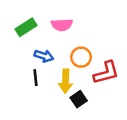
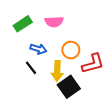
black line: (36, 78) -> (31, 68), turned -32
black square: (79, 99) -> (69, 87), size x1.5

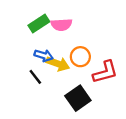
green rectangle: (23, 24) -> (39, 23), moved
yellow arrow: (57, 71) -> (58, 64), moved, turned -72

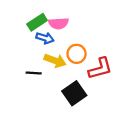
blue arrow: (44, 56) -> (45, 38), moved
black line: (35, 77) -> (34, 73), turned -49

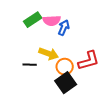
blue arrow: (45, 38) -> (64, 28), moved, turned -84
orange circle: (77, 54) -> (65, 67), moved

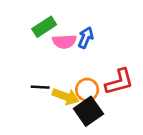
pink semicircle: (52, 21) -> (64, 42), moved
yellow arrow: (49, 54) -> (66, 96), moved

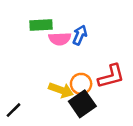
green rectangle: (44, 27) -> (41, 25), turned 30
black line: (40, 87) -> (14, 110), moved, turned -48

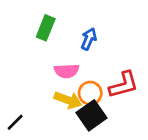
green rectangle: (41, 25) -> (46, 28), turned -65
pink semicircle: (60, 39) -> (67, 71), moved

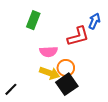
blue arrow: (89, 39) -> (94, 21), moved
red L-shape: (124, 85) -> (78, 36), moved

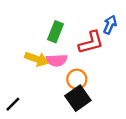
green rectangle: (33, 20) -> (55, 32), moved
yellow arrow: (50, 73) -> (37, 59), moved

